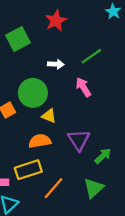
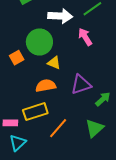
white arrow: (56, 64) -> (60, 16), size x1.6
purple triangle: (79, 140) -> (81, 85), turned 45

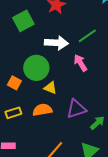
orange square: (17, 58) -> (14, 83), turned -32
yellow rectangle: (35, 112) -> (13, 113), moved, size x0.7

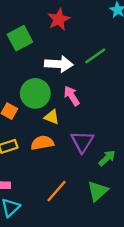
pink arrow: (80, 63) -> (72, 96), moved
purple triangle: (76, 109) -> (82, 142), turned -40

